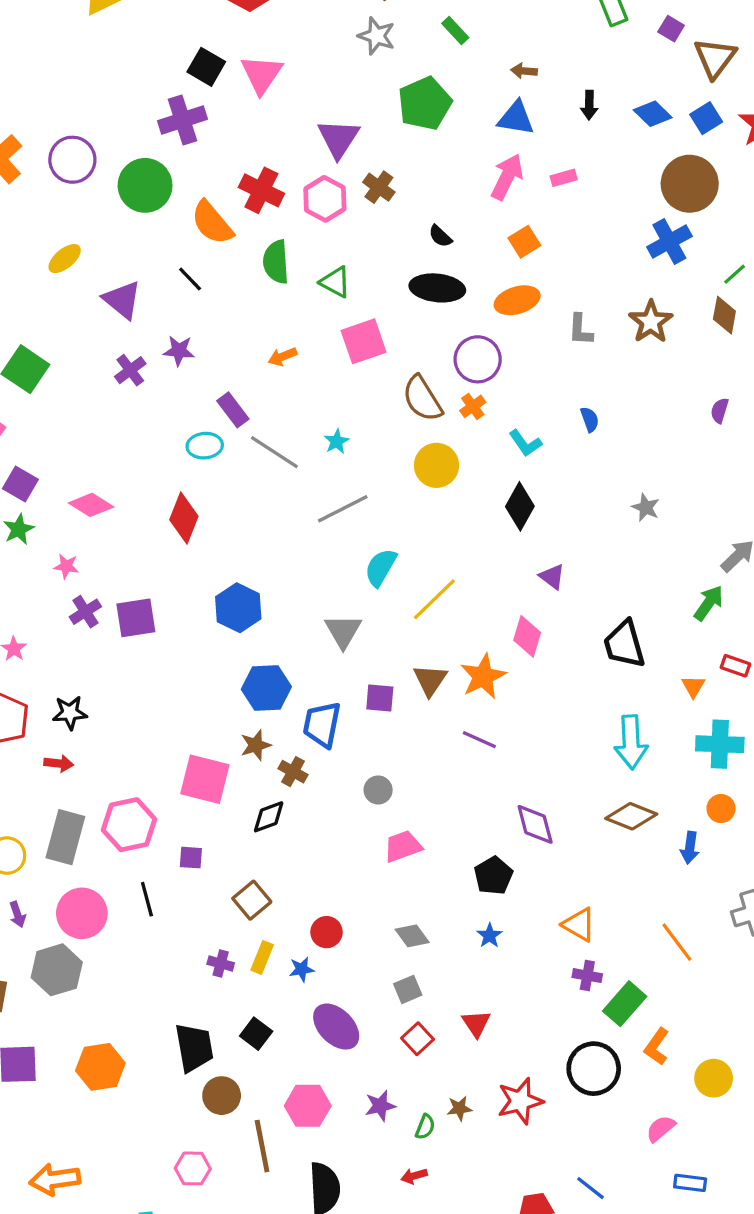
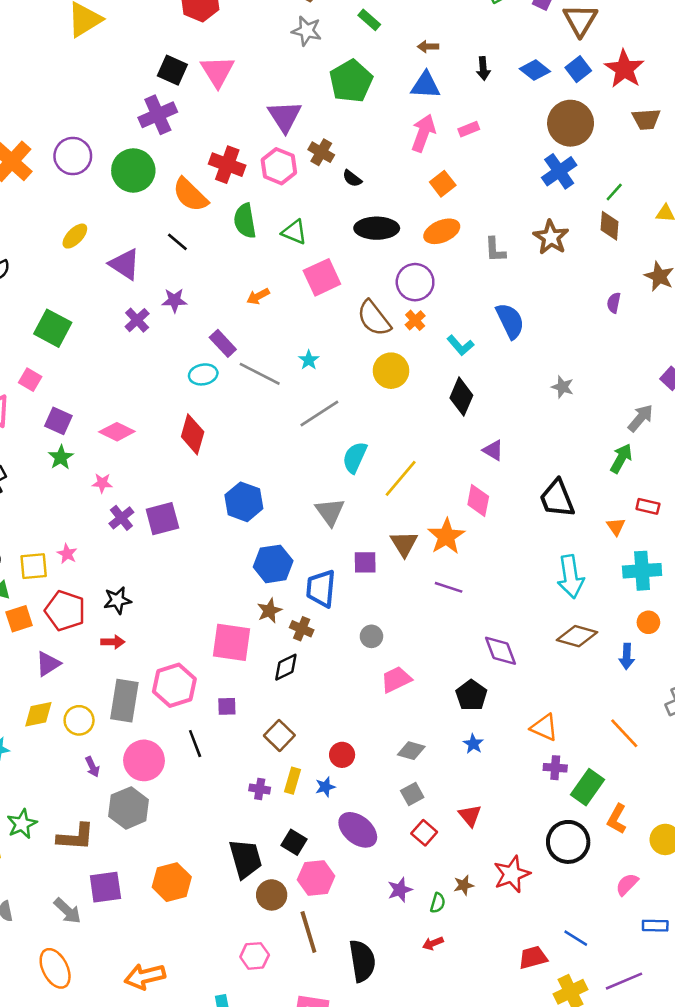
black semicircle: (440, 236) -> (352, 178), moved
blue semicircle: (590, 419) -> (510, 321), size x1.8
gray diamond: (412, 936) -> (411, 751), turned -32
pink hexagon: (308, 1106) -> (316, 878), moved

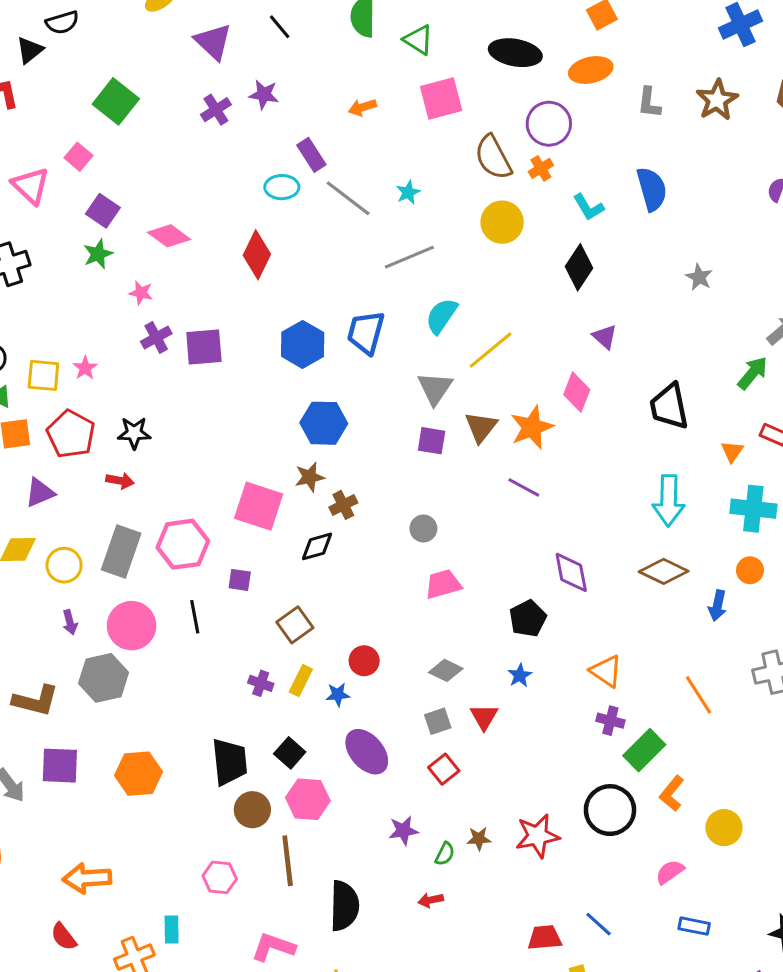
gray triangle: (330, 512) -> (435, 388), moved
blue trapezoid: (321, 589) -> (366, 332), moved
brown cross: (302, 629) -> (343, 505), turned 30
red triangle: (470, 816) -> (484, 717), moved

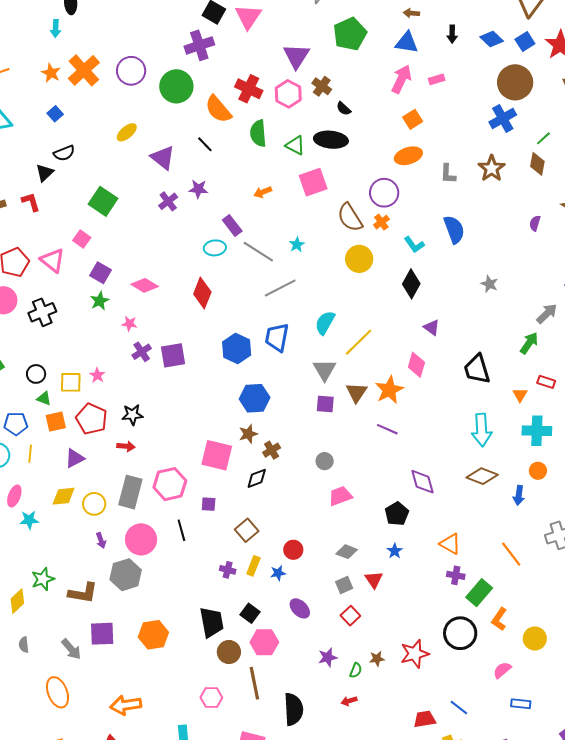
black ellipse: (515, 53) -> (331, 140), moved
gray line: (409, 257) -> (280, 288), moved
purple ellipse: (367, 752) -> (300, 608), size x0.7

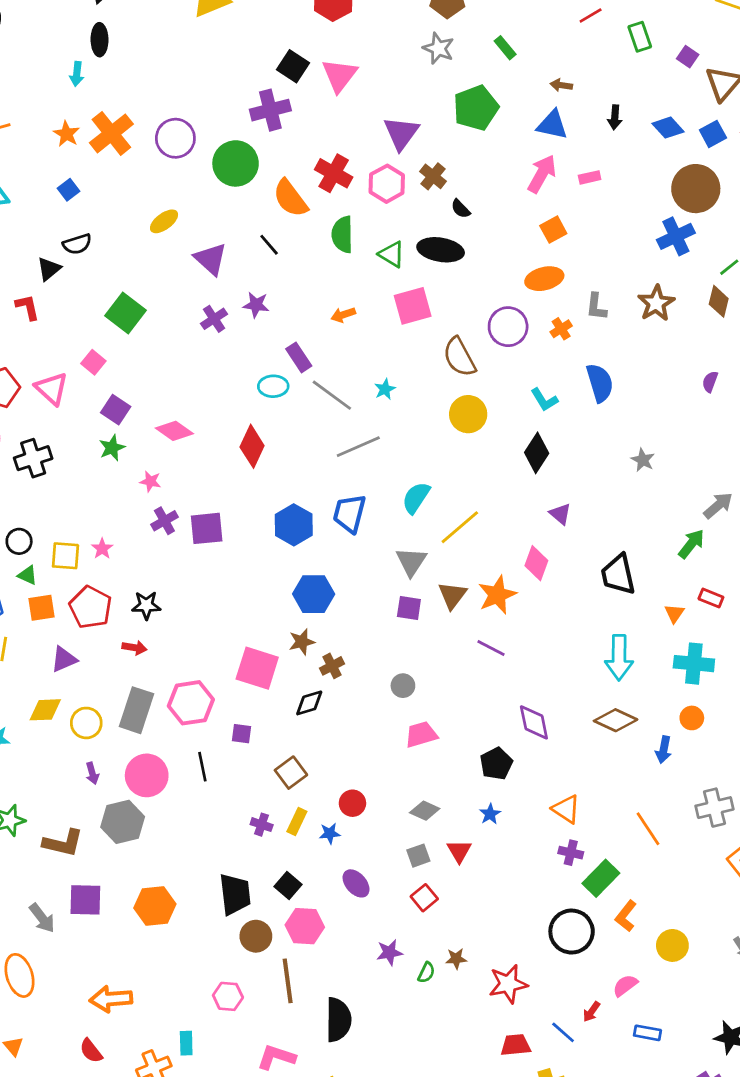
orange cross: (381, 222) -> (561, 329), moved
red star: (415, 654) -> (508, 984), moved
red arrow: (349, 701) -> (591, 1012), moved, turned -42

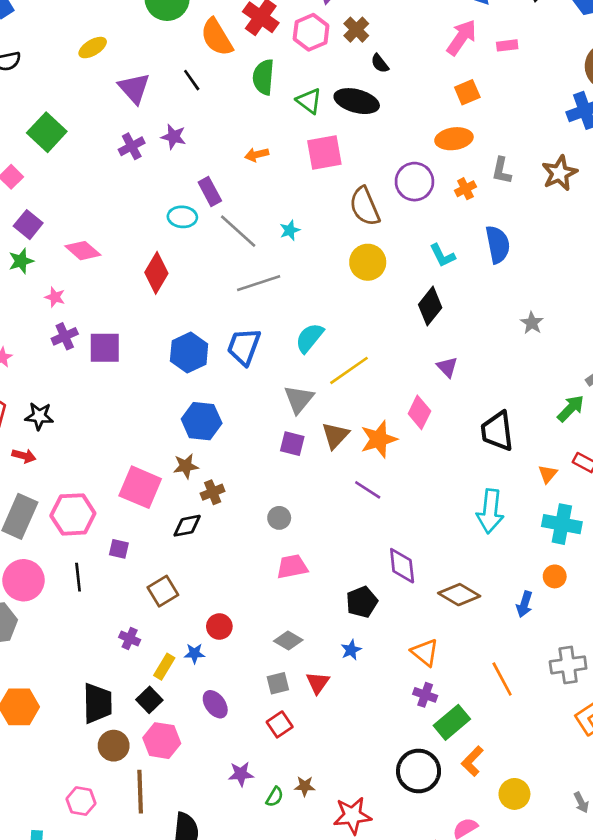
brown diamond: (616, 720) -> (459, 595), moved
yellow rectangle: (297, 821) -> (164, 667), moved

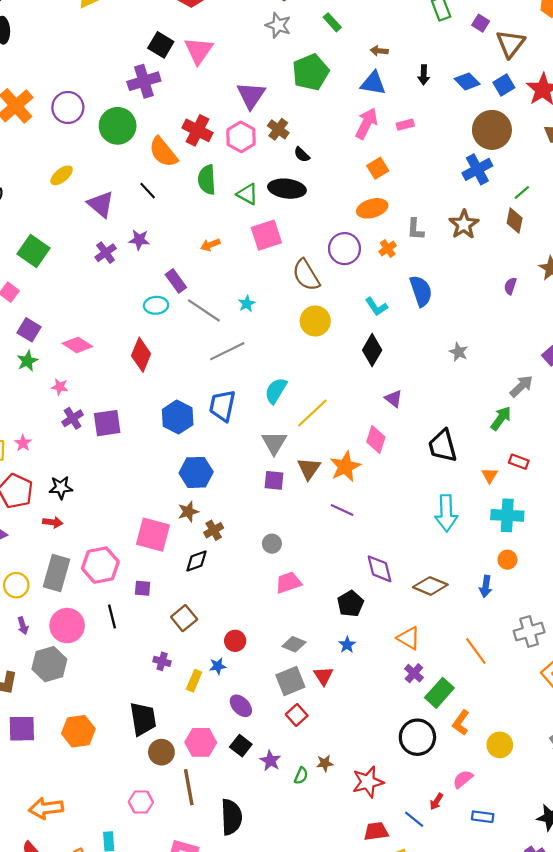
gray square: (278, 683) -> (290, 681), size x1.5
purple cross: (425, 695) -> (414, 673), turned 30
black square: (149, 700) -> (241, 746), moved
purple star: (241, 774) -> (270, 761), turned -30

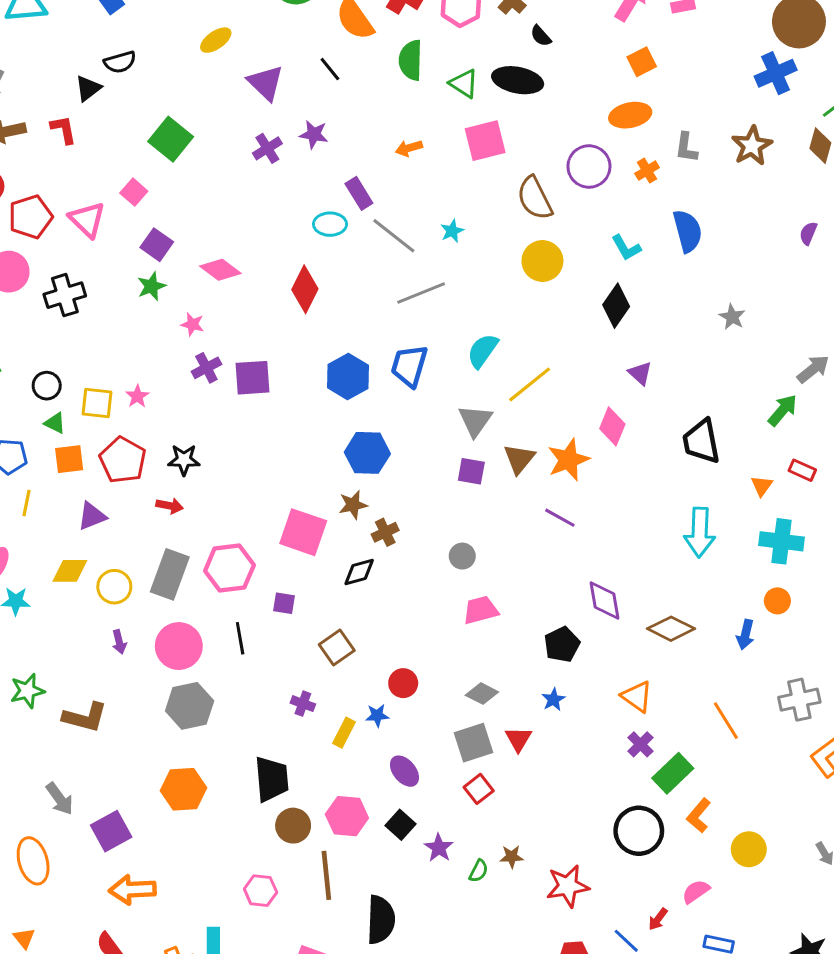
gray hexagon: (49, 664) -> (190, 706), moved
purple square: (22, 729) -> (111, 831), moved, turned -32

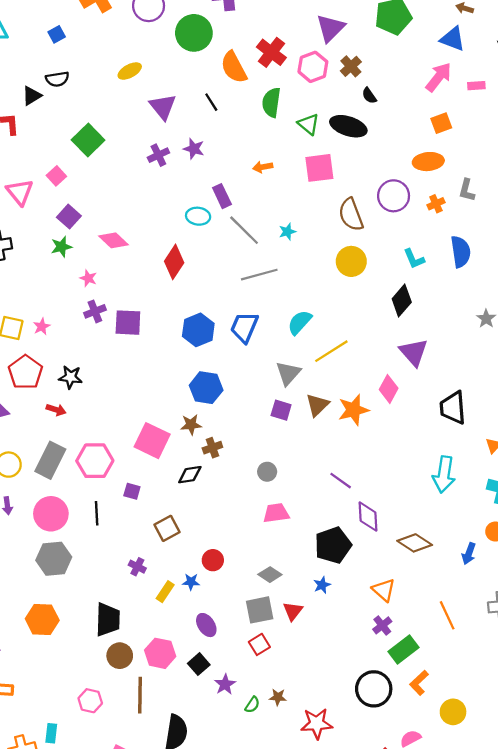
purple triangle: (640, 373) -> (414, 352), size x1.6
purple line: (560, 518) -> (341, 481), moved
black pentagon: (562, 644) -> (333, 545), size x1.4

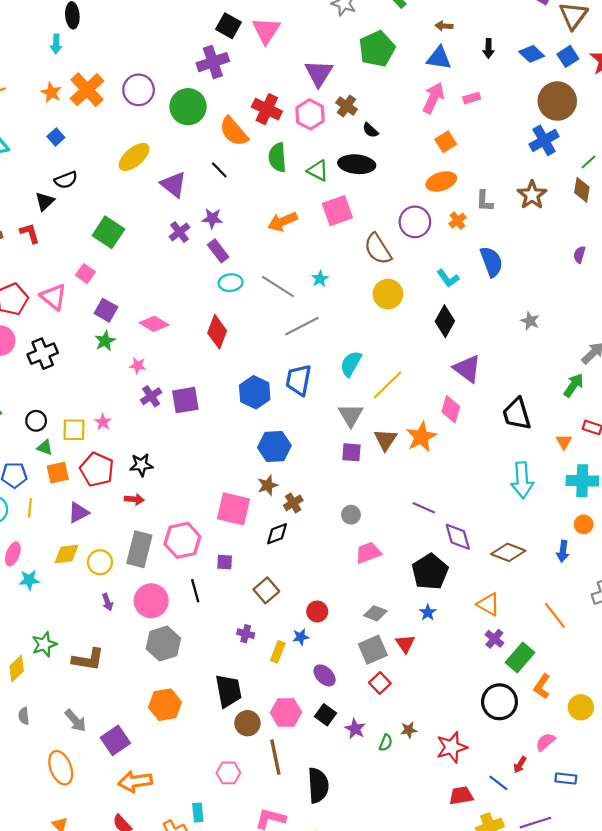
yellow ellipse: (130, 71) -> (134, 157), size x1.4
orange arrow: (263, 167) -> (283, 222), size x1.5
purple rectangle: (222, 196) -> (218, 251), moved

